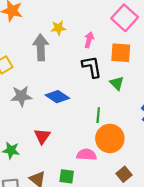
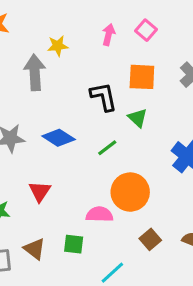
pink square: (125, 18) -> (146, 30), size x0.6
pink arrow: (89, 40) -> (109, 35), moved
green line: (98, 115) -> (107, 148), moved, turned 49

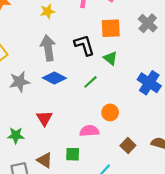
gray arrow: (35, 72) -> (48, 48), moved
orange circle: (130, 192) -> (110, 112), size x0.6

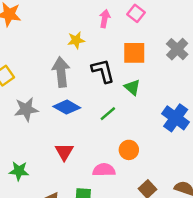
yellow star: (47, 11) -> (76, 40), moved
red triangle: (44, 118) -> (64, 152), moved

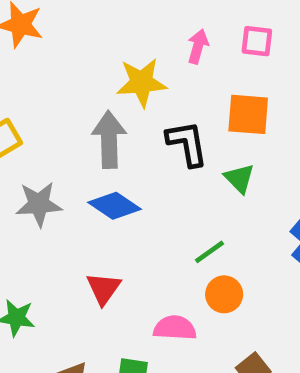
pink square: (136, 13) -> (257, 41), turned -36
yellow star: (76, 40) -> (142, 82), size x1.5
green line: (108, 114) -> (209, 252), moved

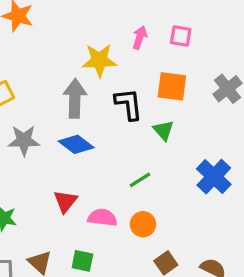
orange circle: (224, 294) -> (143, 224), moved
pink semicircle: (175, 328) -> (102, 218), moved

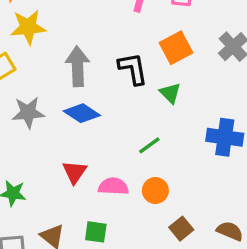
yellow star: (99, 60) -> (28, 27), moved
orange square: (172, 86) -> (176, 48), turned -32
blue cross: (214, 177) -> (225, 137), turned -32

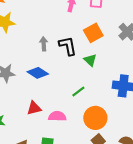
gray arrow: (78, 66) -> (44, 44), moved, size x0.6
red triangle: (75, 172) -> (34, 108), turned 42
orange circle: (155, 191) -> (95, 118), moved, size x1.5

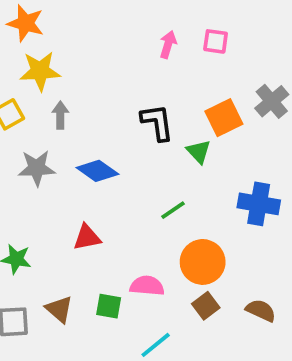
orange square: (93, 33) -> (224, 118), moved
gray arrow: (44, 44) -> (60, 115), moved
pink semicircle: (57, 116) -> (147, 286), moved

